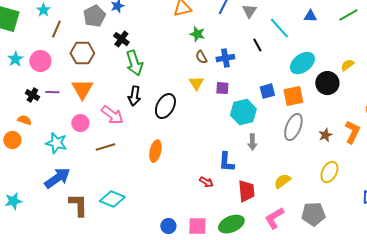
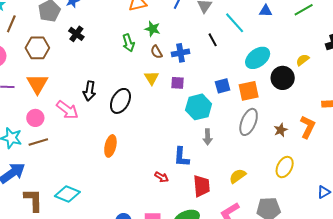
green arrow: (134, 63) -> (128, 43), moved, size x0.7
brown line: (105, 147) -> (38, 142), moved

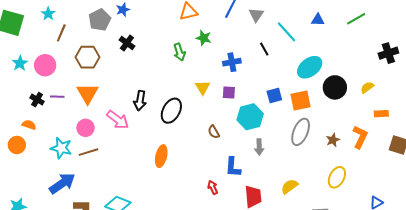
brown semicircle: (156, 52) -> (214, 132), moved
yellow semicircle: (303, 60) -> (367, 87), moved
red arrow: (161, 177) -> (213, 187), turned -144

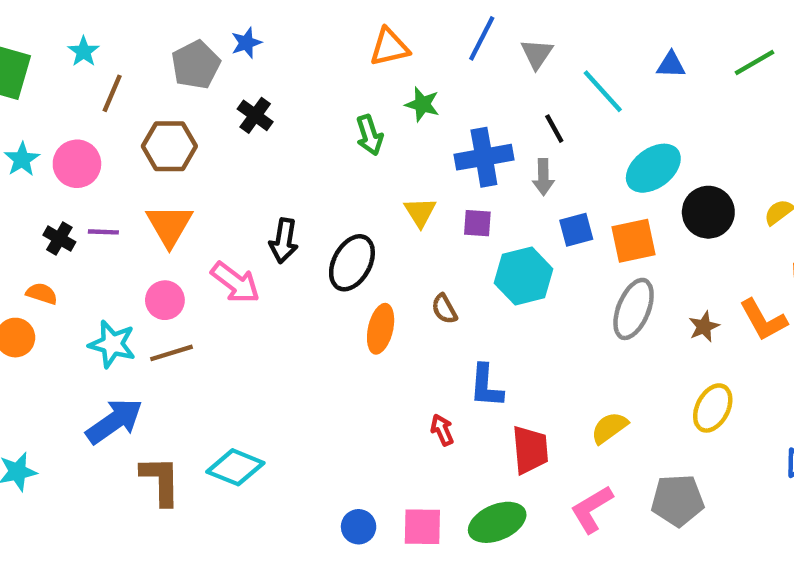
blue cross: (232, 62) -> (484, 157), size x1.4
orange L-shape: (360, 137) -> (763, 320), turned 125
gray arrow: (259, 147) -> (543, 177), moved
orange ellipse: (161, 156) -> (381, 329), moved

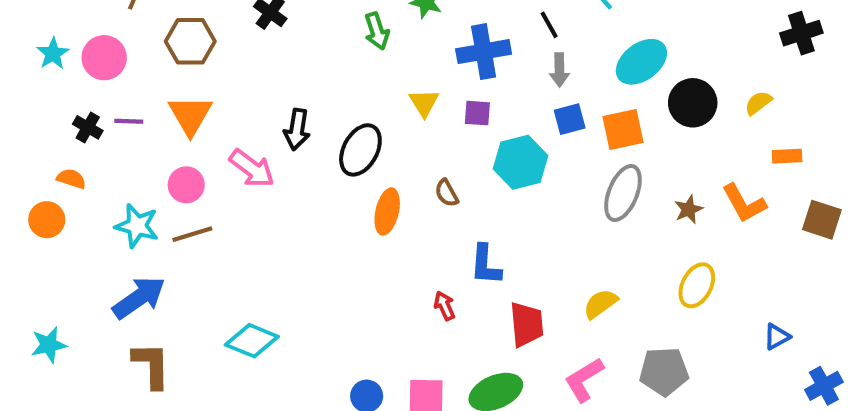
gray arrow: (543, 177) -> (559, 70), moved
brown L-shape: (161, 481) -> (151, 365), moved

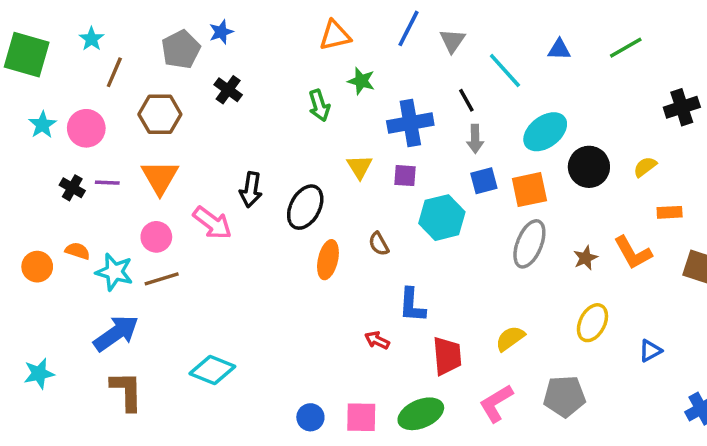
orange semicircle: (71, 179) -> (78, 251), moved
red arrow: (445, 306) -> (377, 340), turned -40
blue triangle: (777, 337) -> (650, 351), moved

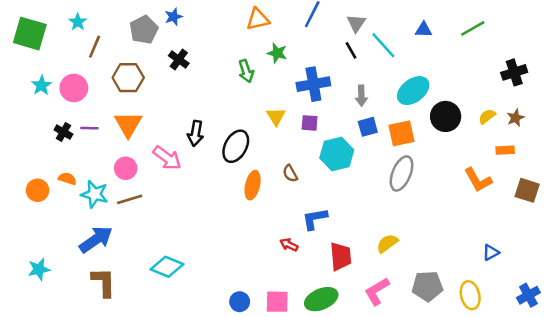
gray triangle: (452, 41) -> (356, 23), moved
black line: (466, 100) -> (351, 50), moved
brown star: (585, 258) -> (515, 118), moved
blue L-shape: (412, 305) -> (315, 219), turned 76
yellow ellipse: (592, 323) -> (470, 295), moved, turned -40

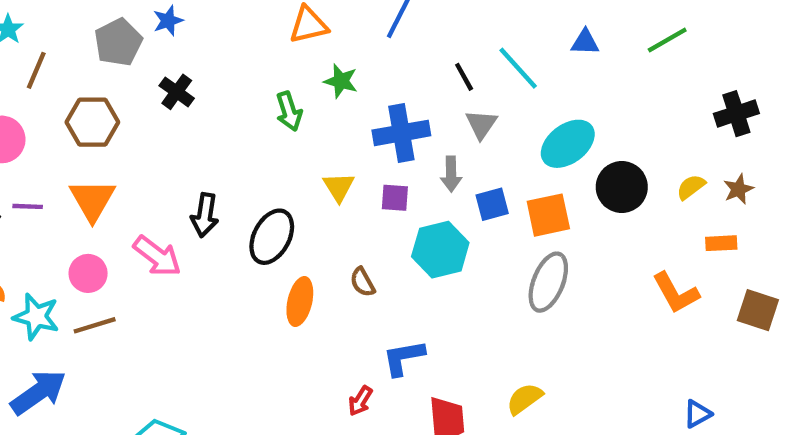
gray triangle: (356, 23) -> (481, 124), moved
gray arrow: (361, 96) -> (451, 174), moved
red arrow: (289, 245) -> (360, 401), turned -84

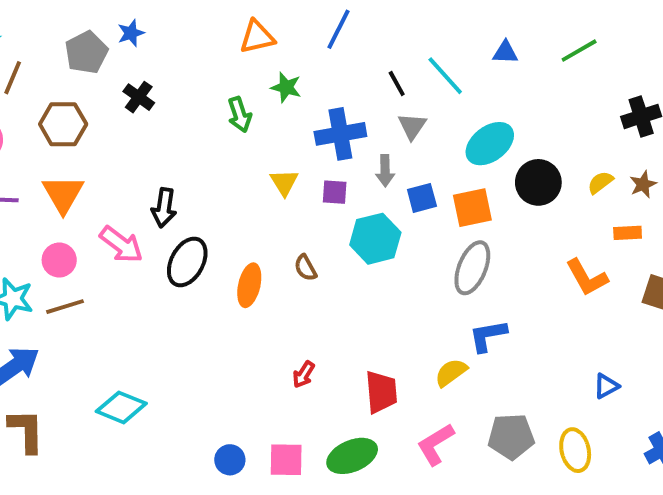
black ellipse: (272, 237) -> (187, 262), moved
blue L-shape: (404, 358) -> (488, 336), moved

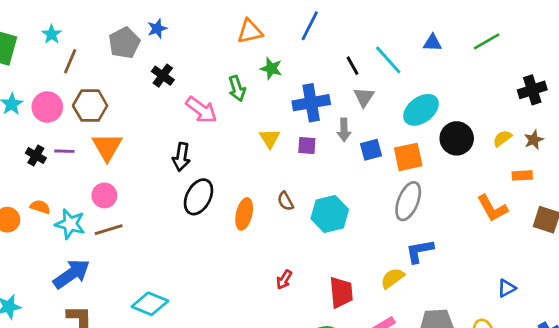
brown hexagon: (63, 124) -> (90, 106), moved
cyan hexagon: (375, 239) -> (330, 214), moved
pink arrow: (121, 244) -> (201, 110), moved

